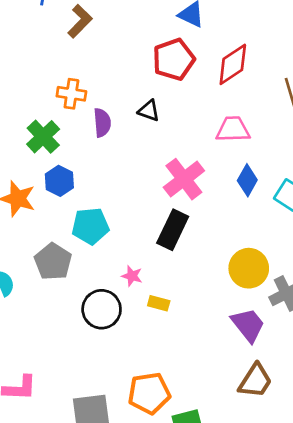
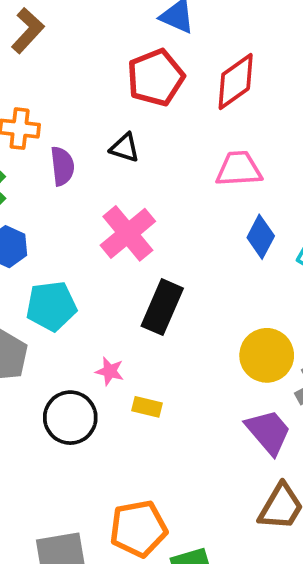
pink cross: (184, 179) -> (128, 233), moved

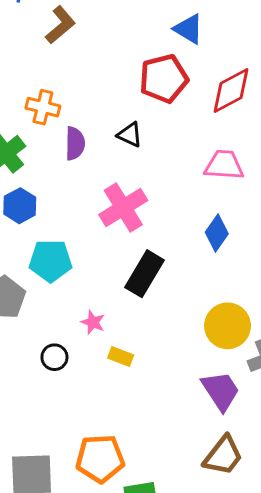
blue diamond: (261, 237) -> (217, 233), moved
black circle: (70, 418) -> (54, 357), size x0.6

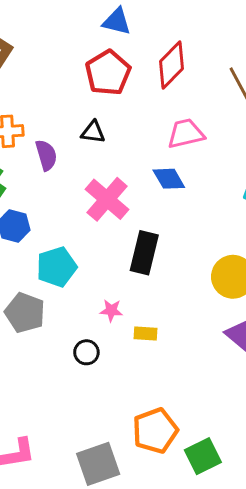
blue diamond: (217, 233) -> (169, 179), moved, turned -48

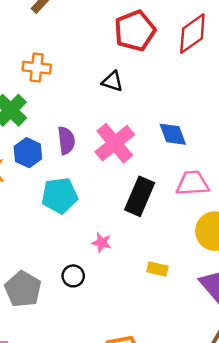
pink trapezoid: (186, 134) -> (192, 183), moved
purple semicircle: (46, 155) -> (66, 141), moved
gray pentagon: (25, 313) -> (23, 289), moved
yellow rectangle: (146, 334) -> (157, 269), moved

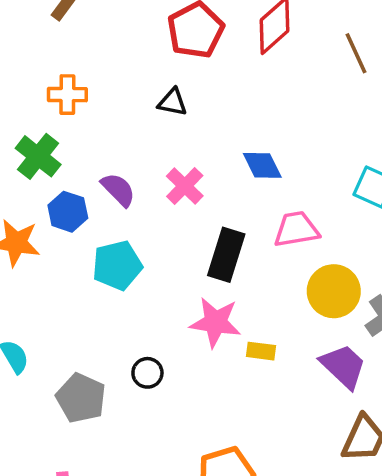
purple semicircle: (66, 141) -> (118, 190), turned -32
pink cross: (115, 143) -> (185, 186), size x0.7
pink star: (102, 243) -> (215, 322), moved, size x1.8

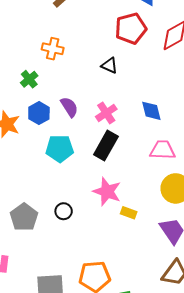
green cross: (38, 156) -> (29, 79), size x0.7
black rectangle: (226, 255) -> (106, 146), moved

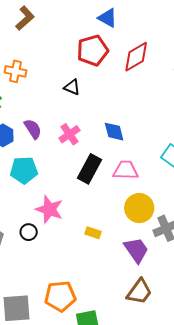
black rectangle: (106, 146) -> (90, 169), moved
pink star: (107, 192) -> (49, 209), moved

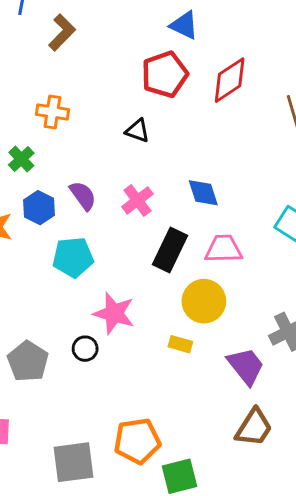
yellow circle: (139, 208) -> (204, 301), moved

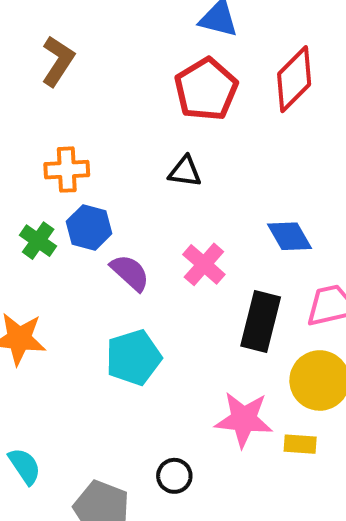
blue hexagon: (39, 208) -> (89, 227), moved
pink star: (114, 313) -> (244, 419), moved

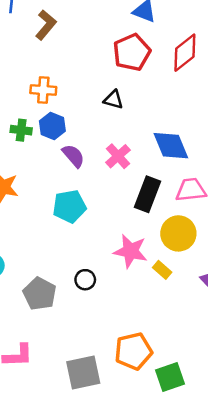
blue diamond: (289, 236) -> (171, 146), size x1.4
green cross: (38, 241) -> (21, 130), turned -35
yellow rectangle: (300, 444) -> (162, 270), turned 30

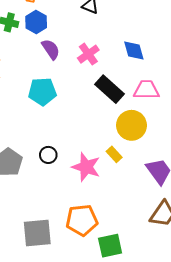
blue diamond: (171, 146) -> (134, 50), size x0.7
black rectangle: (148, 194) -> (109, 89), turned -76
pink star: (130, 251) -> (86, 167), moved

